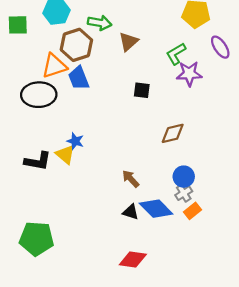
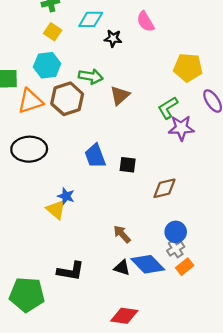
orange triangle: (54, 66) -> (30, 101), moved
blue trapezoid: (79, 78) -> (95, 156), moved
black square: (142, 90) -> (128, 165), moved
black L-shape: (38, 161) -> (71, 271), moved

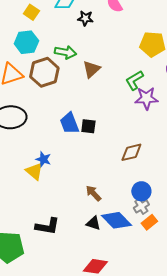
black square: (128, 165) -> (88, 126), moved

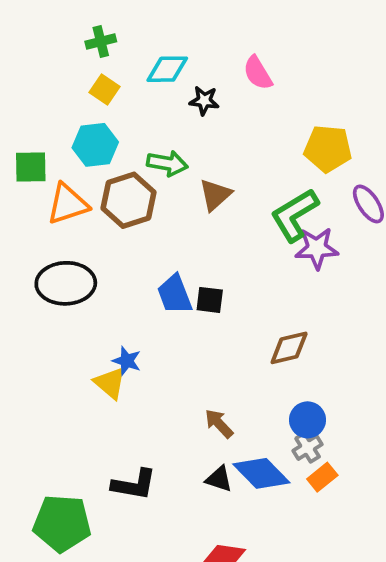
green L-shape: (134, 80) -> (295, 215), size x1.4

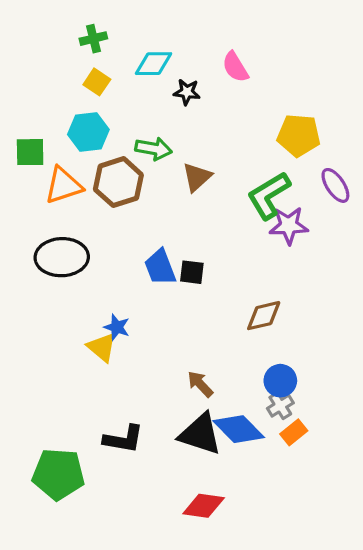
black triangle: (219, 479) -> (200, 434), size x1.8

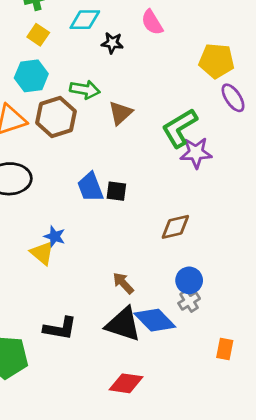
yellow pentagon: (299, 135) -> (217, 61), moved
purple ellipse: (335, 185) -> (233, 98), moved
orange rectangle: (294, 432) -> (225, 349), moved, turned -40

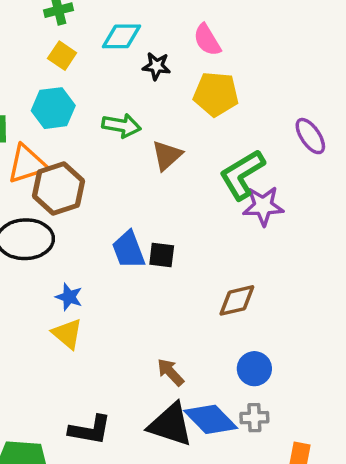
yellow pentagon: (217, 61) -> (216, 94), moved
brown hexagon: (56, 117) -> (59, 189), moved
blue star: (55, 236) -> (69, 297), moved
gray cross: (189, 301) -> (254, 418), moved, turned 30

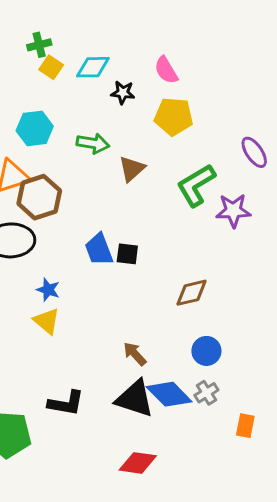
yellow square: (62, 56) -> (51, 67), moved
purple star: (263, 206) -> (233, 211), moved
gray cross: (254, 418) -> (206, 393), turned -30

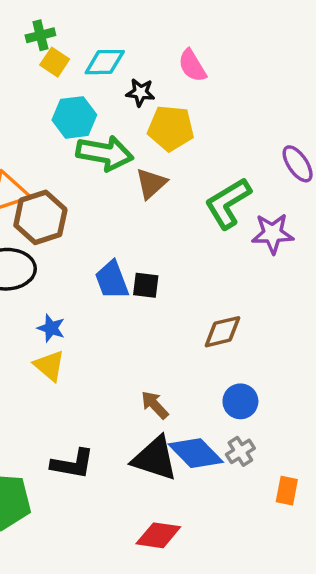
yellow pentagon: (174, 116) -> (171, 128), moved
cyan hexagon: (35, 128) -> (74, 117), moved
green arrow: (93, 143) -> (105, 153), size x1.4

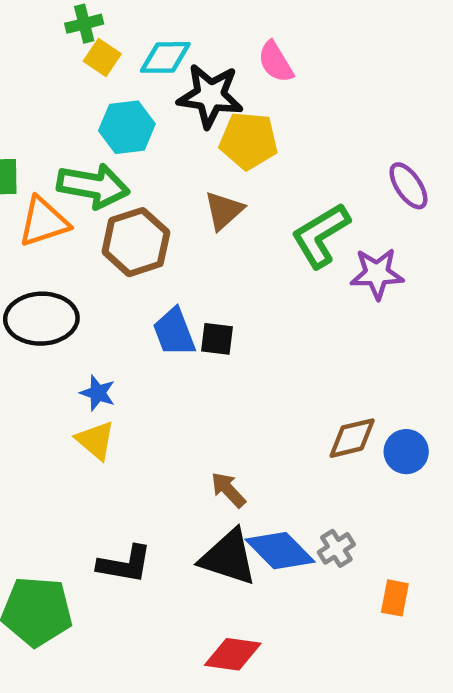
black star: (140, 92) -> (210, 96), size x1.8
green arrow: (105, 153) -> (93, 186), moved
brown hexagon: (40, 217) -> (136, 242), moved
brown diamond: (223, 332) -> (352, 438), moved
blue circle: (240, 401) -> (406, 452), moved

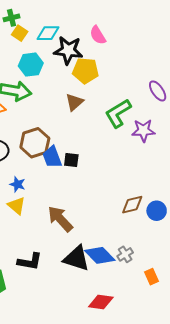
brown hexagon: (136, 242) -> (35, 143), moved
brown arrow: (228, 490) -> (60, 219), moved, size x1.6
orange rectangle: (395, 598) -> (152, 277), turned -35
red diamond: (233, 654) -> (101, 302), moved

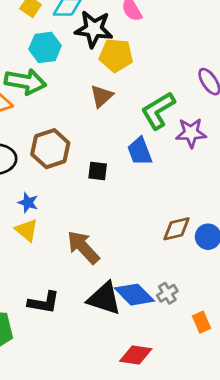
blue trapezoid: (52, 157) -> (140, 151), moved

